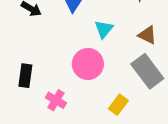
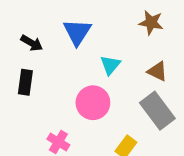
black rectangle: (25, 76) -> (25, 82), moved

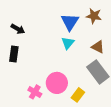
blue triangle: (77, 32) -> (70, 22), moved
pink circle: (93, 103) -> (57, 83), moved

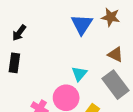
black arrow: (18, 29) -> (19, 33), turned 96
cyan triangle: (68, 43) -> (79, 74), moved

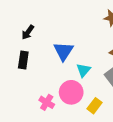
blue triangle: (82, 24) -> (63, 51), moved

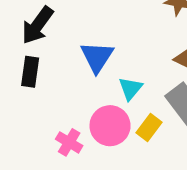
black arrow: (28, 32) -> (37, 25), size x1.5
yellow rectangle: (95, 106) -> (149, 128), moved

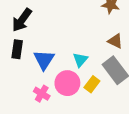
blue triangle: (97, 57) -> (44, 60), moved

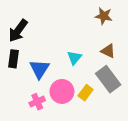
cyan triangle: (80, 60) -> (74, 58), moved
pink cross: (42, 94) -> (37, 102), turned 35

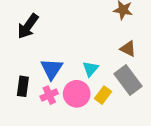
cyan triangle: (74, 58) -> (90, 69), moved
black rectangle: (14, 59) -> (23, 86), moved
pink cross: (37, 102) -> (49, 95), moved

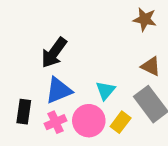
black arrow: (28, 26) -> (54, 53), moved
blue triangle: (52, 69) -> (59, 90), turned 35

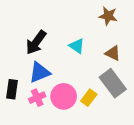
cyan triangle: (105, 90) -> (77, 46), moved, turned -35

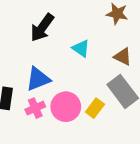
black arrow: (36, 42) -> (42, 28), moved

